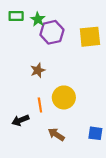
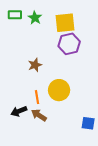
purple hexagon: (52, 32) -> (69, 44), moved
yellow square: (90, 37) -> (65, 23), moved
brown arrow: (56, 134) -> (39, 115), moved

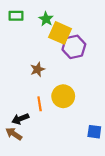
green star: (35, 18) -> (46, 19), moved
yellow square: (65, 23) -> (60, 33), moved, turned 30
brown arrow: (39, 115) -> (14, 134), moved

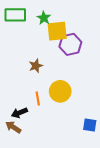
green rectangle: (16, 16) -> (15, 15), size x1.5
yellow square: (60, 33) -> (57, 31), turned -30

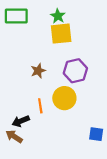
green star: (44, 18) -> (58, 16), moved
purple hexagon: (70, 44) -> (75, 71), moved

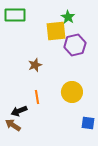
green star: (58, 16) -> (68, 17), moved
purple hexagon: (75, 71) -> (75, 45), moved
yellow circle: (64, 98) -> (72, 92), moved

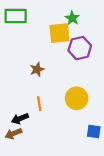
brown arrow: (13, 125) -> (13, 134), turned -56

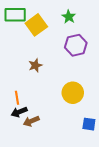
yellow square: (59, 33) -> (36, 25), moved, turned -30
orange line: (39, 104) -> (17, 98), moved
brown arrow: (13, 134) -> (31, 121), moved

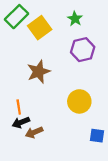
green rectangle: (15, 15) -> (16, 17), turned -45
brown star: (35, 65) -> (39, 72), size x1.5

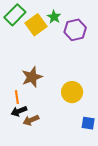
green star: (75, 19) -> (54, 17), moved
purple hexagon: (83, 50) -> (75, 30), moved
brown star: (39, 72) -> (32, 77), moved

